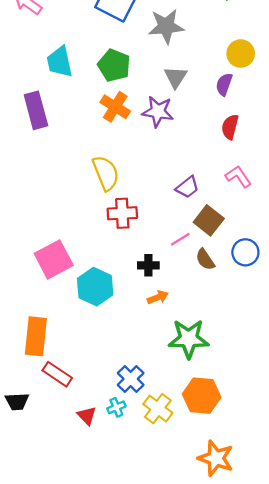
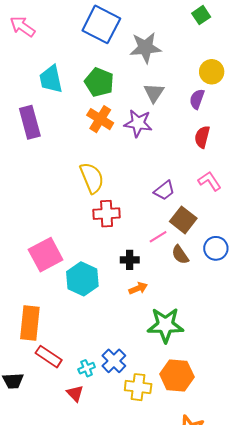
cyan cross: (116, 407) -> (87, 368), moved
yellow cross: (158, 409) -> (138, 387), turned -30

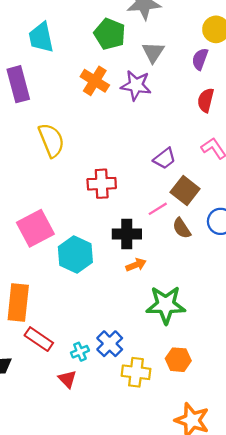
green pentagon: (99, 82) -> (110, 34), moved
yellow semicircle: (92, 178) -> (51, 140), moved
black cross: (130, 260) -> (127, 234), size x1.4
orange hexagon: (177, 375) -> (178, 360), size x0.7

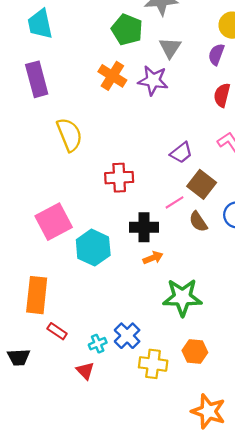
cyan trapezoid: (41, 37) -> (40, 24), moved
red rectangle: (39, 339) -> (57, 331), size x0.7

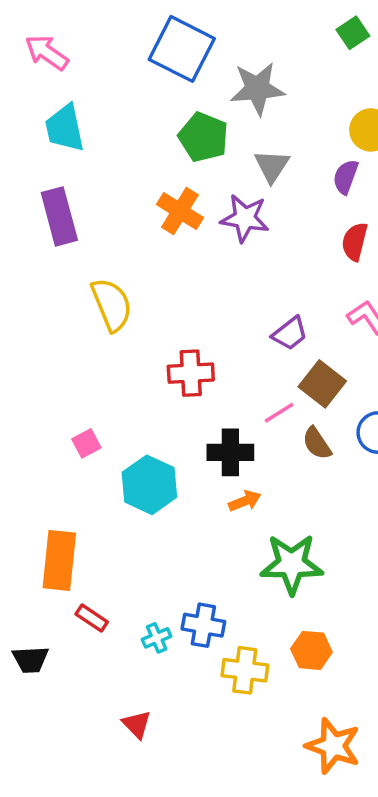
pink square: (54, 222) -> (86, 443), size x0.5
blue cross: (127, 336) -> (203, 625), turned -35
red triangle: (85, 371) -> (137, 724), moved

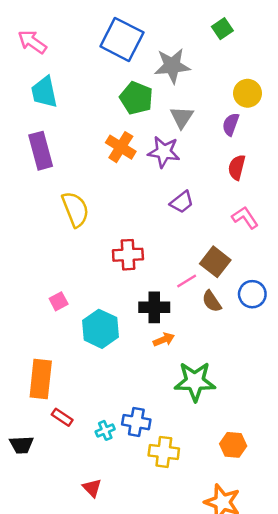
green square: (353, 33) -> (222, 29), moved
purple trapezoid: (290, 333) -> (182, 202), moved
orange hexagon: (311, 650) -> (233, 445), moved

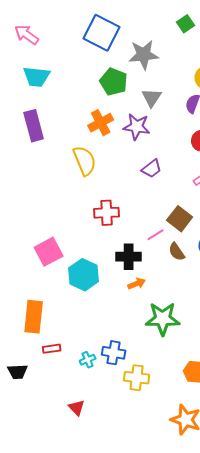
cyan trapezoid: (44, 92) -> (37, 77), turned -72
orange cross: (121, 147) -> (101, 123), turned 30
yellow semicircle: (75, 209) -> (85, 161), moved
pink square: (59, 301) -> (49, 252), size x1.8
red rectangle: (62, 417) -> (52, 349), turned -42

